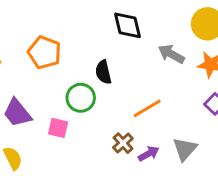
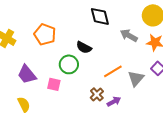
black semicircle: (103, 72) -> (84, 47), turned -49
gray triangle: (185, 149) -> (136, 78), moved

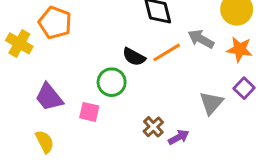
orange pentagon: (45, 34) -> (55, 23), moved
orange line: (113, 71) -> (167, 52), moved

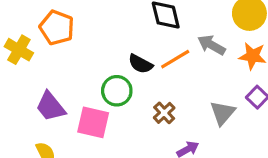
pink square: (89, 112) -> (93, 122), size x1.5
brown cross: (153, 127) -> (164, 113), moved

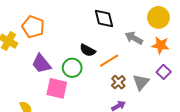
orange line: (175, 59) -> (109, 61), moved
purple trapezoid: (50, 107) -> (41, 64), moved
brown cross: (164, 113) -> (118, 82), moved

